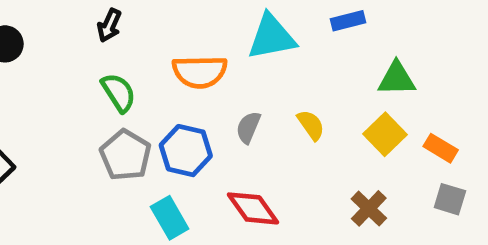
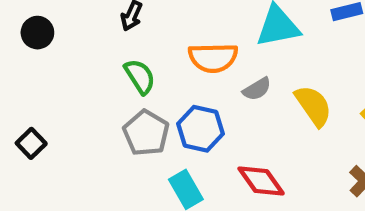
yellow semicircle: (311, 125) -> (313, 106), size x1.5
gray semicircle: (248, 127) -> (257, 89), moved, turned -144

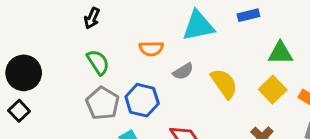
black circle: (37, 33) -> (24, 73), moved, size x1.5
orange semicircle: (213, 58) -> (151, 49), size x0.7

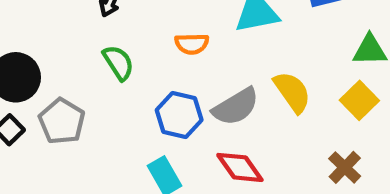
gray semicircle: (183, 71) -> (236, 107), moved, size x1.6
gray pentagon: (103, 103) -> (62, 121), moved

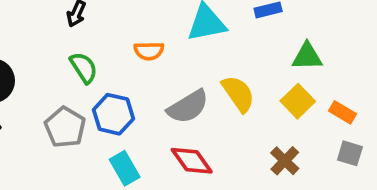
blue hexagon: (179, 115) -> (113, 114), moved
gray pentagon: (62, 121) -> (65, 127), moved

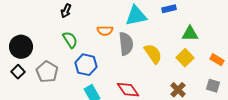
gray semicircle: (188, 107) -> (126, 44), moved, turned -65
orange rectangle: (342, 112) -> (217, 60), moved
gray pentagon: (65, 127) -> (47, 72), moved

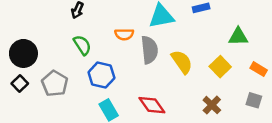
green triangle: (190, 34) -> (238, 37), moved

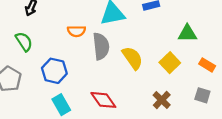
green semicircle: (82, 45) -> (24, 42), moved

